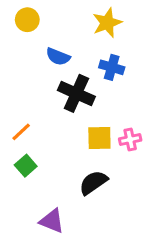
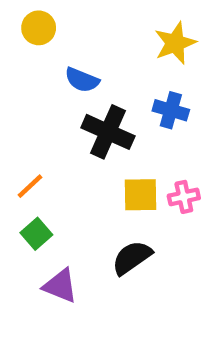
yellow star: (107, 23) -> (175, 43), moved
blue cross: (112, 67) -> (171, 110), moved
purple triangle: (52, 221) -> (60, 286), moved

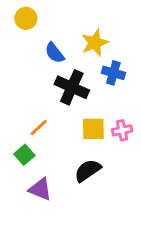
yellow star: (175, 43) -> (95, 43), moved
blue semicircle: (82, 80) -> (55, 53), turned 30
orange line: (30, 186) -> (39, 127), moved

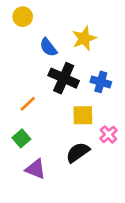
blue cross: (113, 73) -> (101, 82), moved
orange line: (39, 127) -> (28, 104), moved
pink cross: (122, 130) -> (108, 134), moved, turned -30

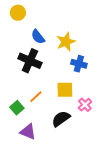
yellow star: (84, 38) -> (66, 42), moved
black cross: (64, 78) -> (30, 61), moved
orange line: (28, 104) -> (36, 97), moved

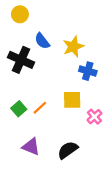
black cross: (30, 61) -> (21, 60), moved
green square: (17, 108) -> (19, 109), moved
black semicircle: (61, 119) -> (68, 150), moved

